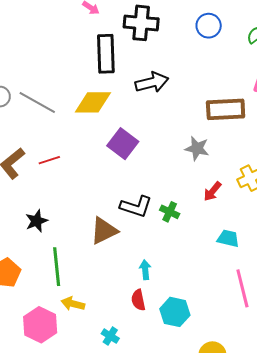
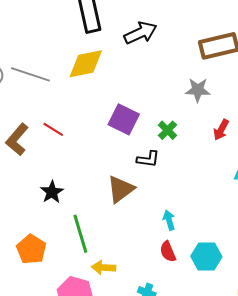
purple square: (123, 144) -> (124, 119), moved
red line: (49, 160) -> (53, 129), turned 60
black L-shape: (136, 206) -> (148, 159), size x0.7
green cross: (170, 212) -> (167, 130), moved, turned 30

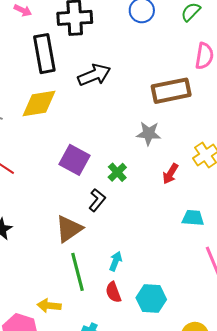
black L-shape: (148, 159) -> (97, 200), turned -60
cyan arrow: (169, 220) -> (116, 261), turned 36
green line: (80, 234) -> (77, 272), moved

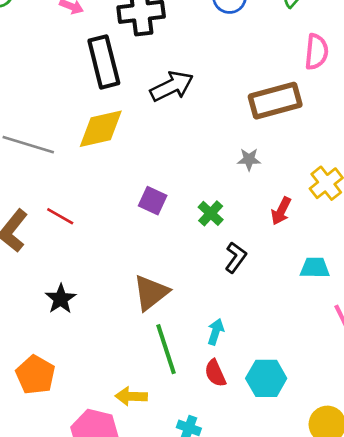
gray star: (149, 133) -> (249, 159), size x0.7
purple square: (74, 160) -> (153, 201), size x0.7
black L-shape: (97, 200) -> (236, 257), moved

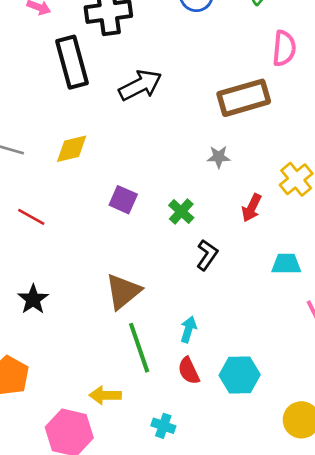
yellow diamond: (101, 129) -> (72, 149), moved, size x0.7

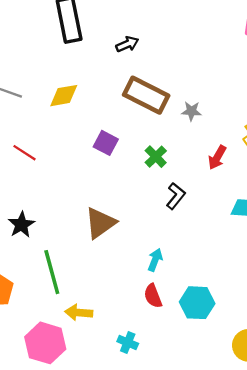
black arrow: (140, 85) -> (127, 44), size x0.6
brown rectangle: (244, 98) -> (146, 95), moved, turned 39
green line: (139, 348) -> (52, 272), moved

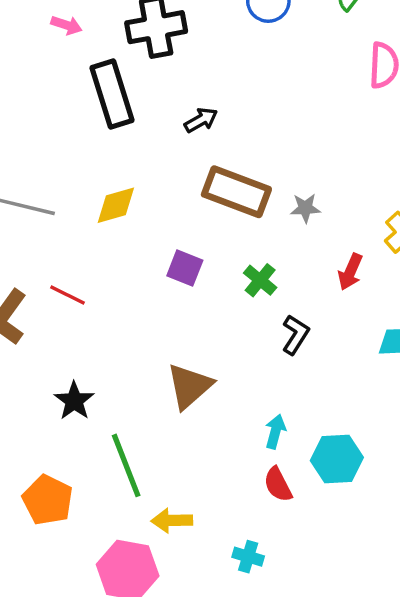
cyan hexagon: (197, 303) -> (337, 459), moved

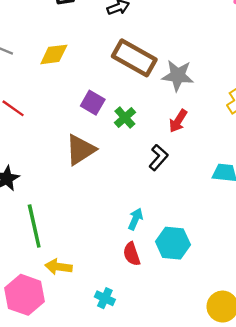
gray star: (305, 208) -> (178, 76), size x1.6
red arrow: (350, 272) -> (178, 121), moved
green cross: (260, 280) -> (125, 118), moved
brown triangle: (189, 386) -> (80, 150), moved

